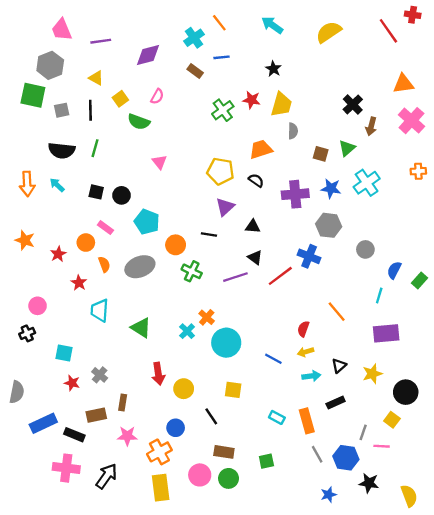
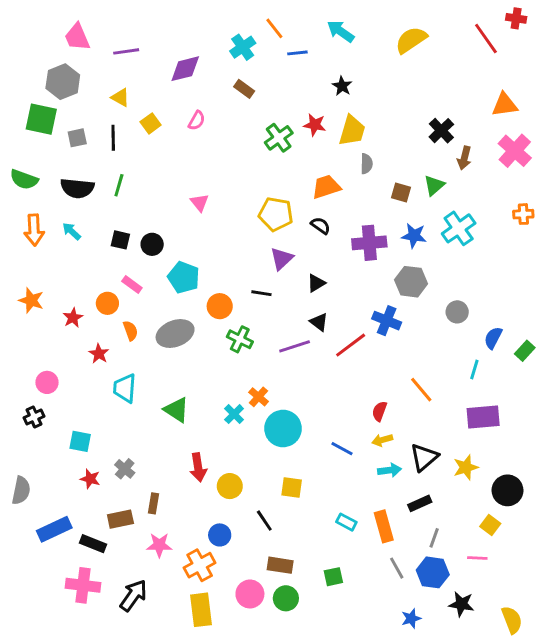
blue line: (222, 57) -> (297, 53), moved
green semicircle: (139, 122) -> (24, 180), moved
black triangle: (253, 226) -> (316, 283), turned -35
black triangle: (339, 366) -> (424, 457), size x1.5
gray line: (363, 432) -> (434, 538), moved

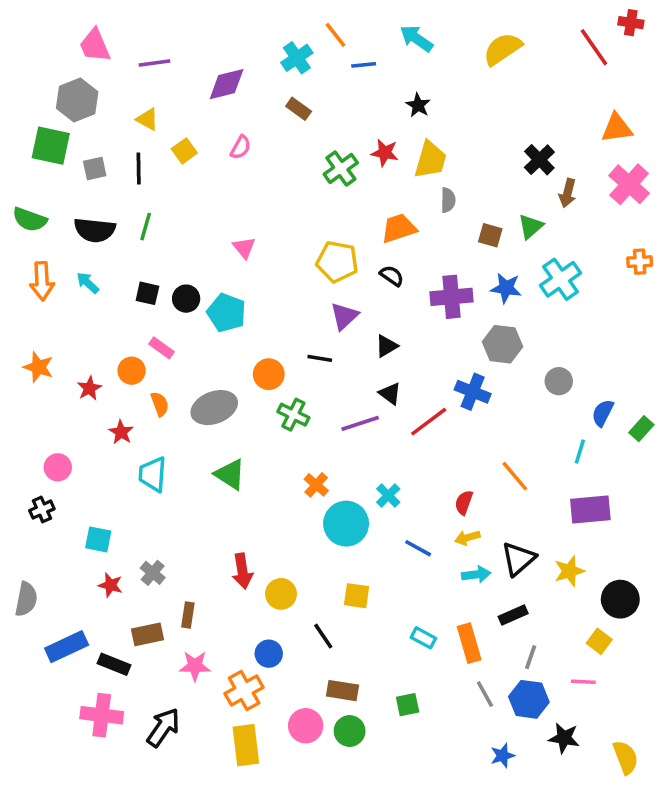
cyan pentagon: (184, 277) -> (227, 313), moved
green triangle: (177, 410) -> (230, 474), moved
cyan cross: (234, 414) -> (388, 495), moved

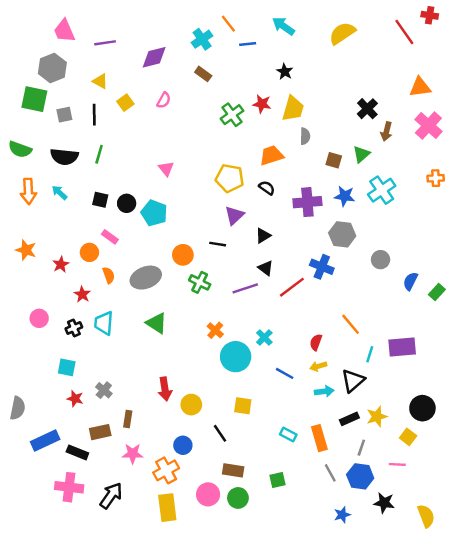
cyan line: (580, 452) -> (370, 354), moved
black cross: (42, 510) -> (74, 328), moved
yellow star: (569, 571) -> (377, 417), moved

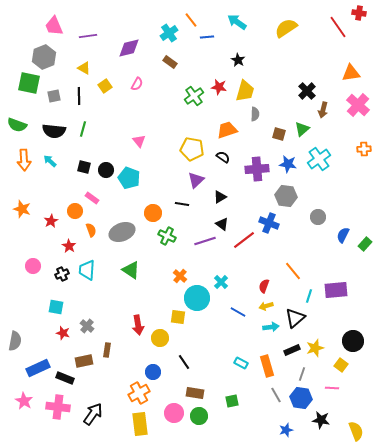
yellow square: (243, 406) -> (178, 317), moved
pink star: (133, 454) -> (24, 401), moved, turned 30

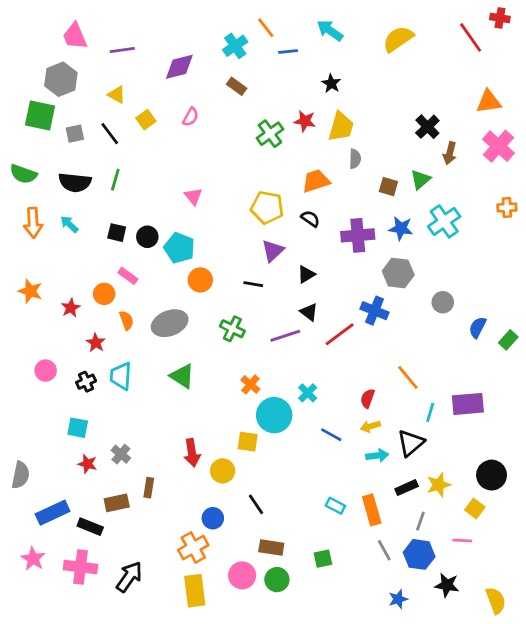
black line: (79, 96) -> (110, 134), turned -36
orange circle: (153, 213) -> (200, 280), moved

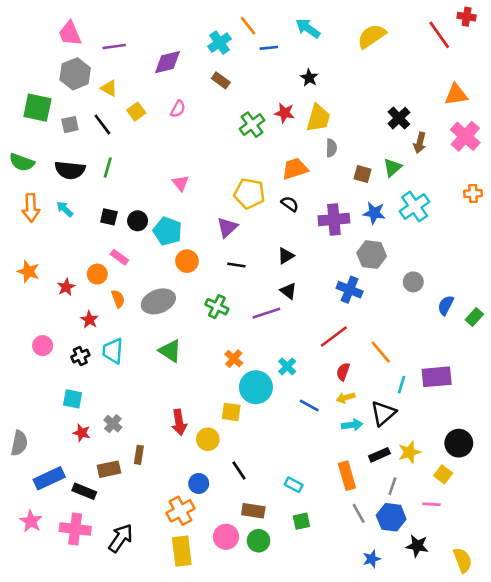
gray hexagon: (61, 79) -> (75, 74), moved
purple triangle: (273, 251) -> (227, 227), moved
red line: (340, 334) -> (334, 337), moved
cyan rectangle: (335, 506) -> (294, 485), moved

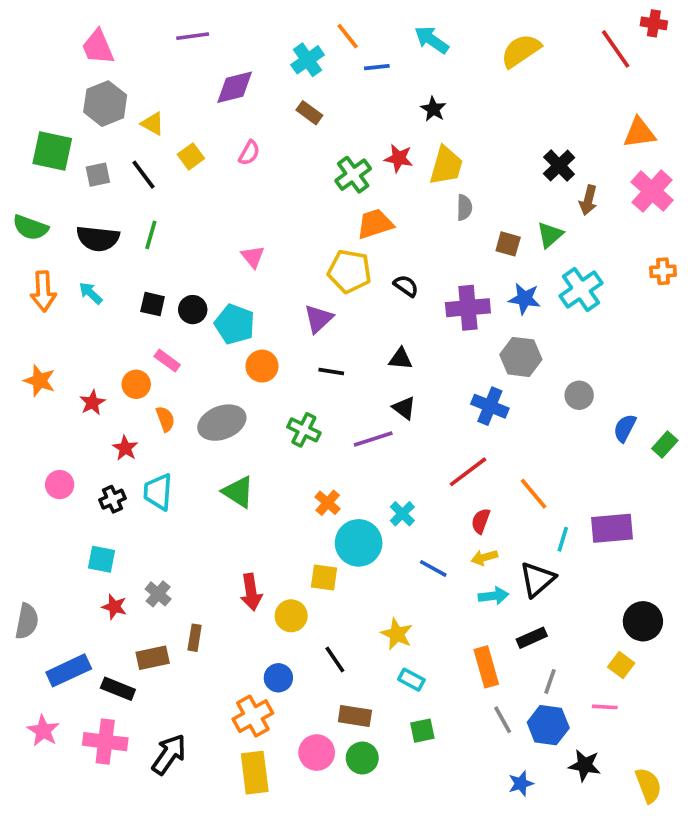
purple line: (114, 47) -> (193, 36), moved
orange trapezoid: (295, 169) -> (375, 224), moved
black triangle: (286, 256) -> (401, 359), turned 36
yellow star: (409, 452) -> (397, 634), moved, turned -30

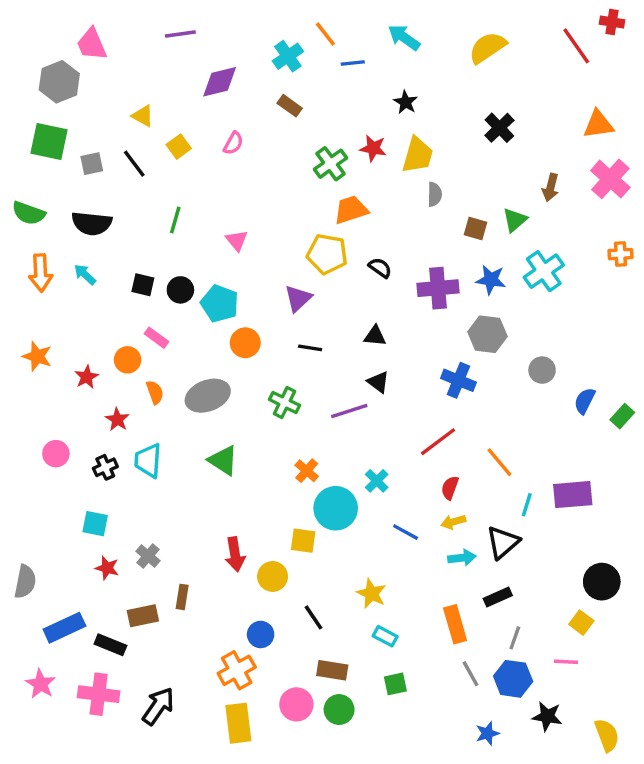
gray hexagon: (105, 104) -> (59, 82), moved
black cross: (559, 166) -> (499, 128), moved
green line: (151, 235) -> (175, 220), moved

